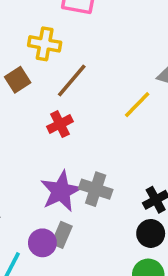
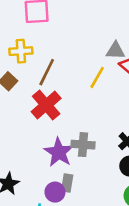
red cross: (60, 124) -> (46, 105), size x1.6

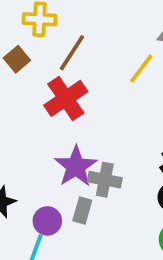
gray cross: (83, 145) -> (105, 180), moved
purple circle: (55, 192) -> (47, 221), moved

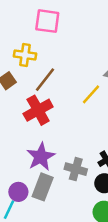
gray cross: (105, 180) -> (76, 169), moved
gray rectangle: (82, 210) -> (43, 187), size x1.5

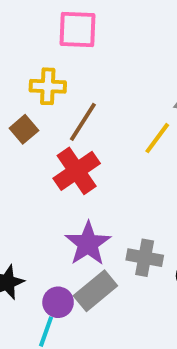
gray rectangle: (43, 187) -> (95, 291), turned 35

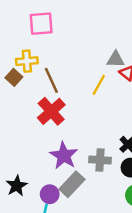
brown line: (83, 122) -> (51, 80), turned -50
brown square: (24, 129) -> (14, 77), moved

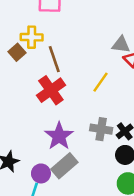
yellow line: (99, 85) -> (100, 82), moved
gray cross: (100, 160) -> (101, 129), moved

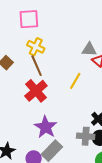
yellow cross: (32, 37) -> (36, 47), moved, turned 30
gray cross: (101, 129) -> (86, 136), moved

